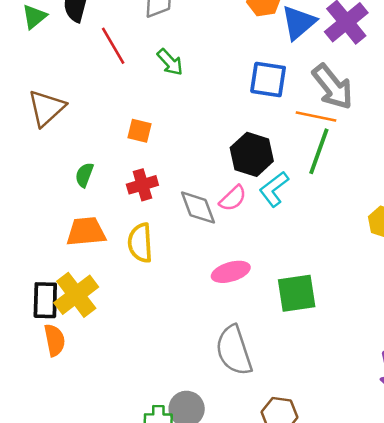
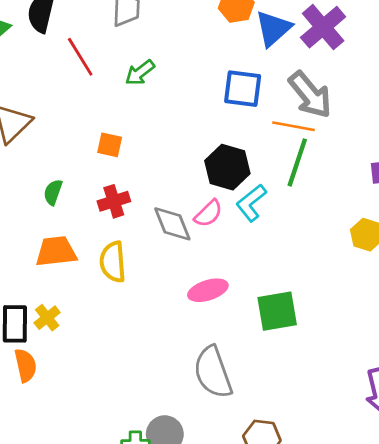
green arrow: (170, 62) -> (140, 73), turned 96
yellow cross: (76, 295) -> (47, 318), size x0.6

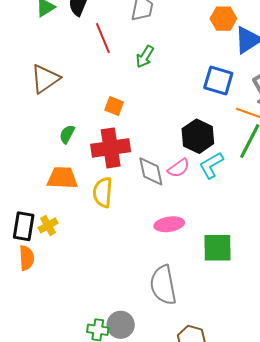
green arrow: (140, 73) -> (145, 57), turned -30
red cross: (114, 201) -> (111, 148), size x1.6

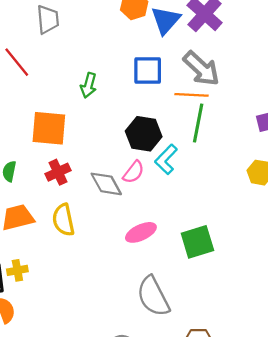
green arrow: (145, 57) -> (88, 85), moved
orange square: (114, 106) -> (49, 128), size x1.8
red cross: (111, 148) -> (58, 172), size x0.6
yellow cross: (48, 225) -> (17, 270), turned 36

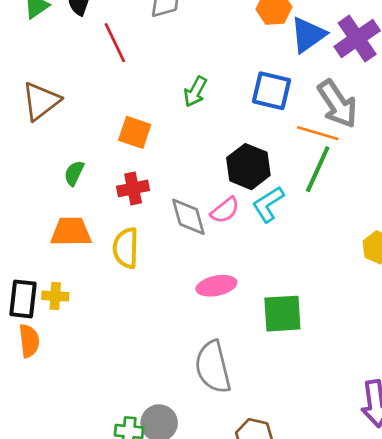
orange square: (49, 128) -> (135, 132), size x0.7

